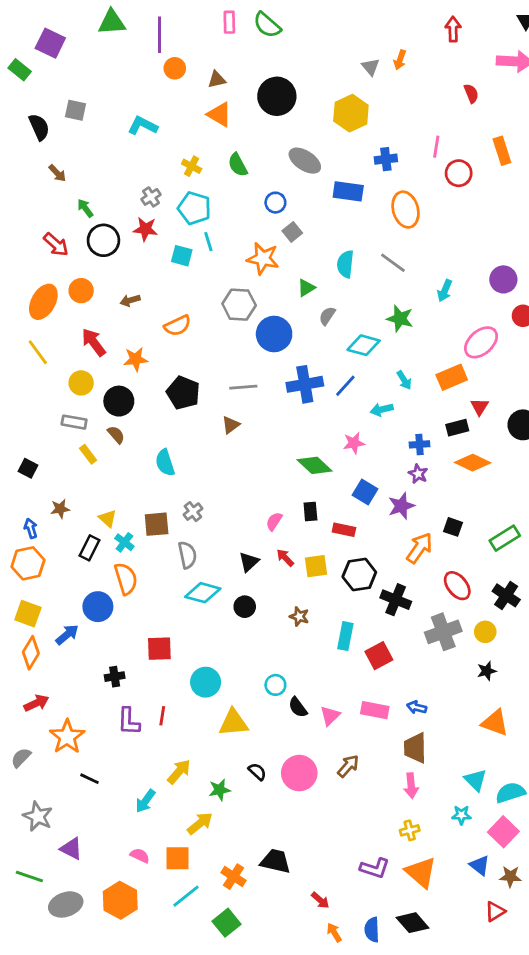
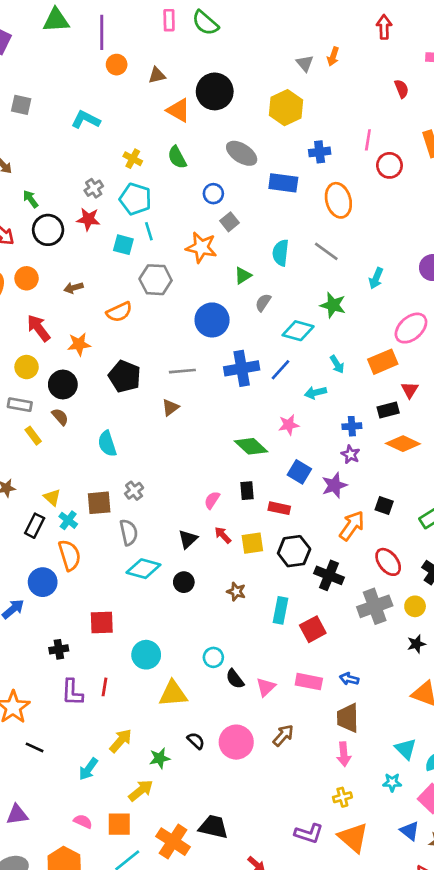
orange triangle: (220, 114) -> (178, 110), moved
gray hexagon: (239, 305) -> (156, 280), moved
purple triangle: (71, 849) -> (17, 815), turned -35
orange cross: (234, 877) -> (173, 842), size x1.4

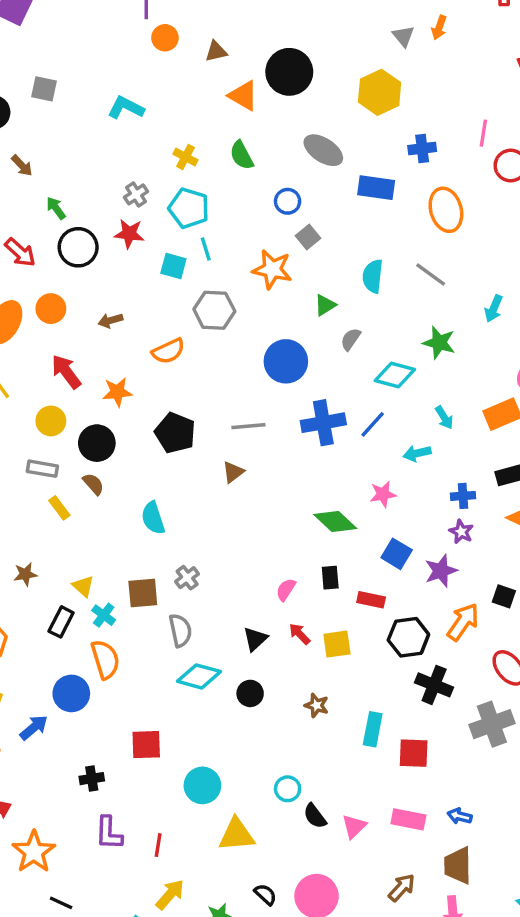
black hexagon: (294, 551) -> (408, 637), moved
red square: (313, 629) -> (414, 753), turned 30
red line: (104, 687) -> (158, 845), moved
brown arrow: (283, 735) -> (402, 888), moved

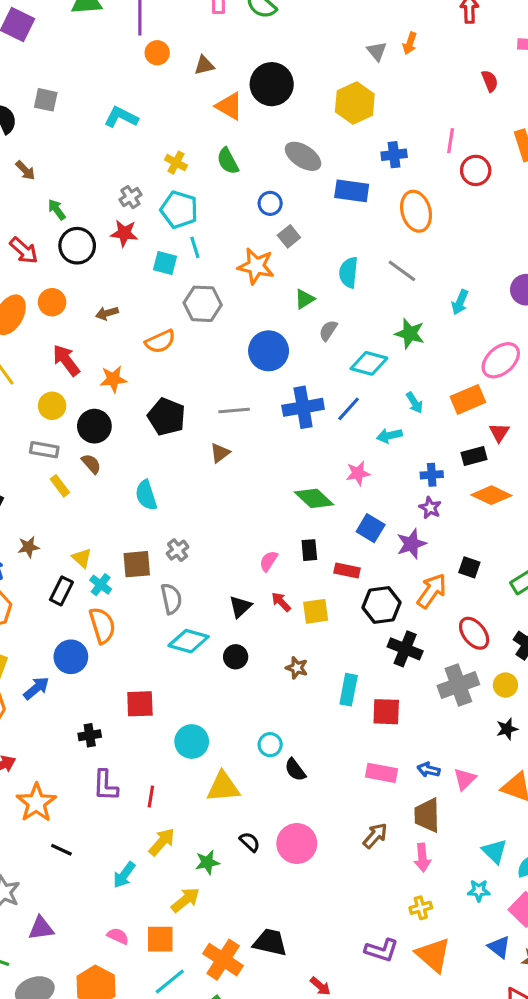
pink triangle: (354, 826) -> (465, 779), moved

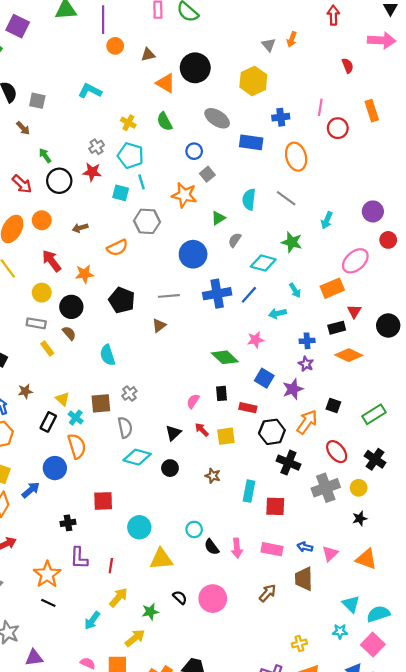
gray square: (46, 100) -> (37, 101), moved
orange star: (36, 803) -> (47, 574), moved
pink arrow: (422, 858) -> (237, 548), moved

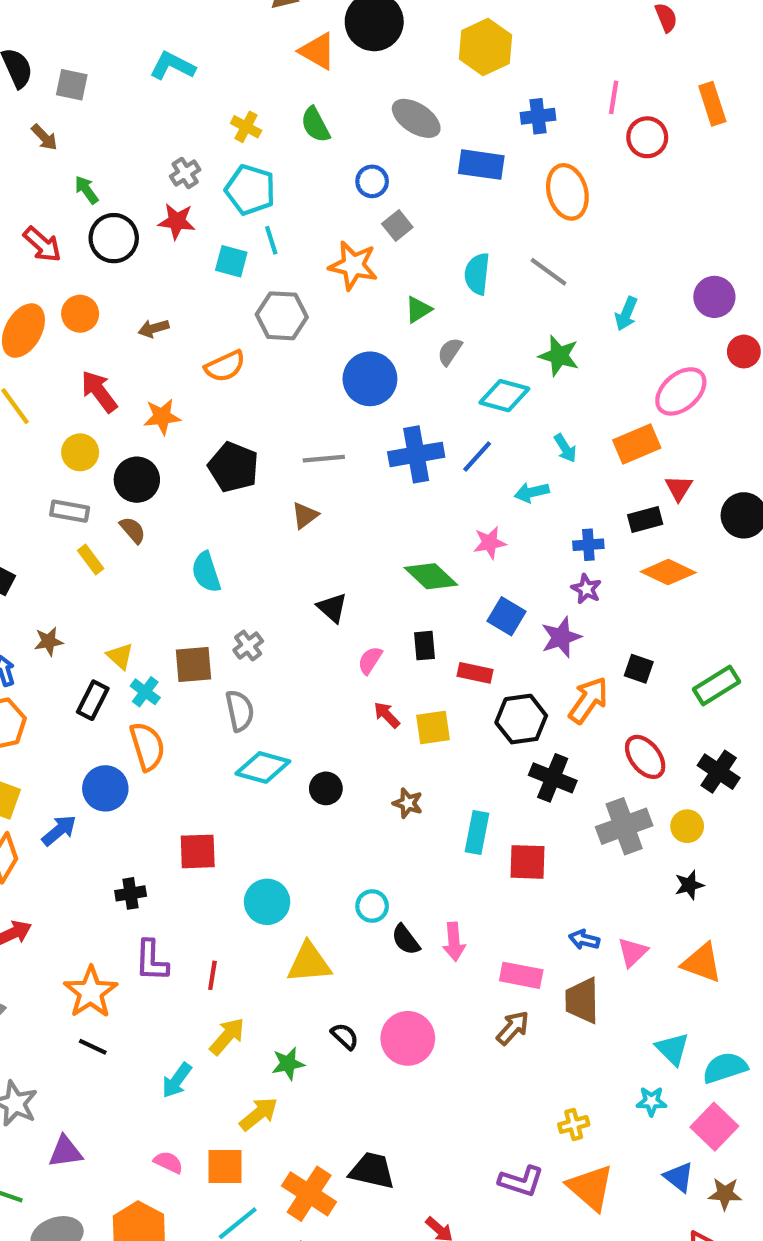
black triangle: (173, 433) -> (332, 608), moved, turned -35
pink rectangle: (272, 549) -> (521, 975), moved

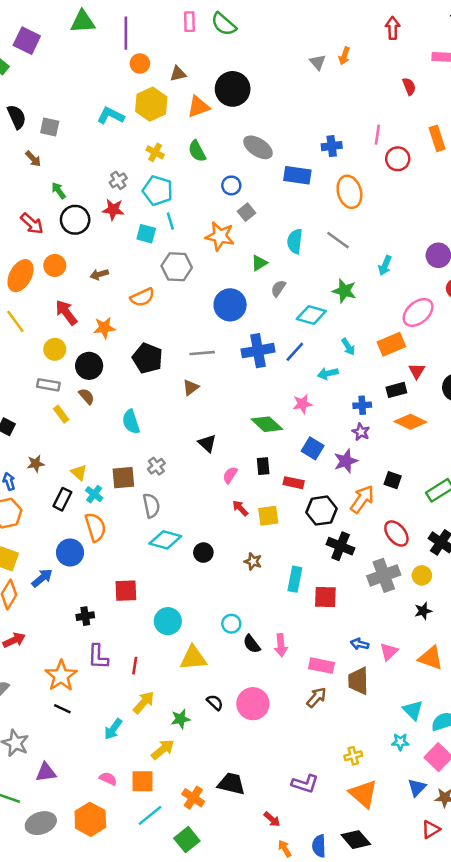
yellow hexagon: (485, 47) -> (151, 104), moved
orange triangle: (317, 51) -> (198, 107), turned -50
blue triangle: (679, 1177) -> (417, 788), turned 36
purple L-shape: (521, 1181) -> (305, 784), moved
orange cross: (309, 1194) -> (193, 798), size x0.7

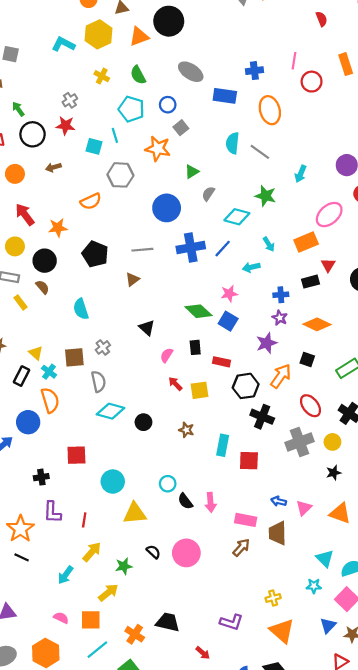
cyan pentagon: (158, 191) -> (131, 109), moved
cyan semicircle: (295, 241) -> (232, 143), moved
brown arrow: (99, 274) -> (53, 167), moved
orange diamond: (410, 422) -> (317, 324), moved
blue square: (313, 448) -> (228, 321), moved

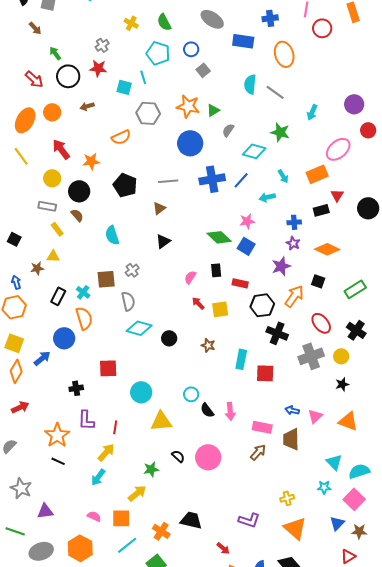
orange star: (158, 149) -> (188, 106), moved
black triangle: (147, 328) -> (163, 241), moved, turned 42
yellow triangle: (36, 353) -> (53, 256), moved, turned -40
yellow arrow: (92, 552) -> (106, 452), moved

